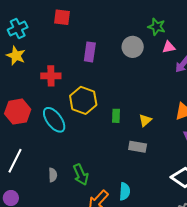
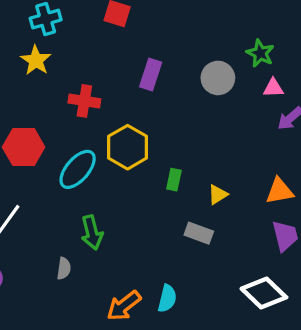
cyan ellipse: (54, 120) -> (78, 169), turned 68
gray semicircle: (53, 175) -> (64, 268), moved
green arrow: (81, 175) -> (92, 233), moved

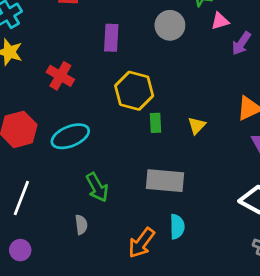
red cross: (84, 101) -> (60, 76), turned 36
yellow hexagon: (128, 147) -> (134, 91), moved
cyan ellipse: (78, 169) -> (70, 136), turned 42
gray rectangle: (199, 233) -> (165, 181), moved, size x1.5

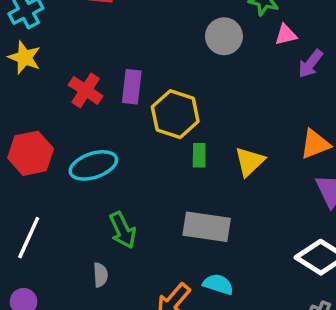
purple rectangle: (111, 38) -> (132, 87), moved
yellow triangle: (197, 126) -> (250, 161), size x1.4
cyan semicircle: (177, 227) -> (218, 284), turned -75

